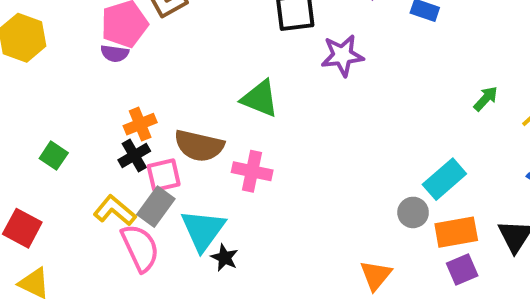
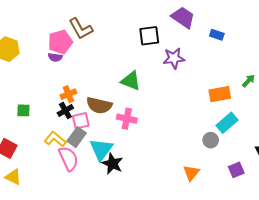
green square: (54, 156) -> (23, 110), turned -32
orange rectangle: (456, 232) -> (220, 94), moved
black star: (225, 258) -> (112, 164), size x1.5

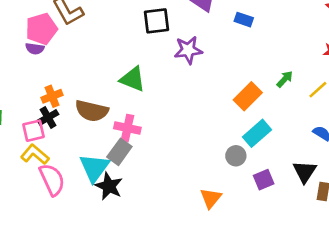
orange rectangle: (220, 94) -> (248, 96), turned -35
pink square: (81, 121) -> (34, 131), moved
gray rectangle: (77, 137) -> (119, 152), moved
purple square: (236, 170) -> (264, 180), moved

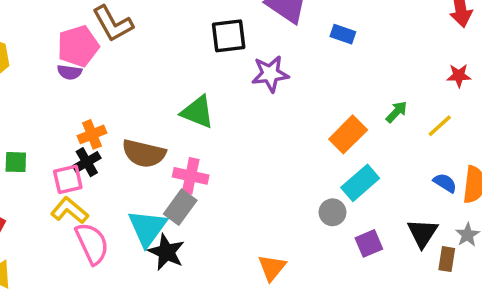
orange triangle: (211, 198) -> (272, 268), moved

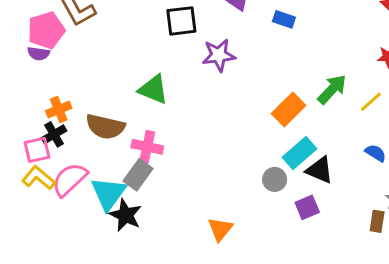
green arrow: (397, 112) -> (332, 89), size x1.5
black triangle: (422, 233) -> (320, 170), moved, turned -40
pink semicircle: (92, 243) -> (70, 179), moved, turned -108

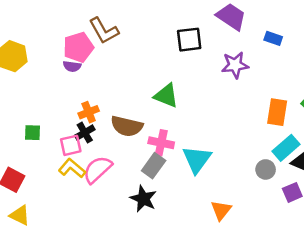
purple star: (219, 55) -> (235, 65), moved
orange rectangle: (289, 110) -> (277, 112), turned -36
cyan triangle: (108, 193) -> (197, 159), moved

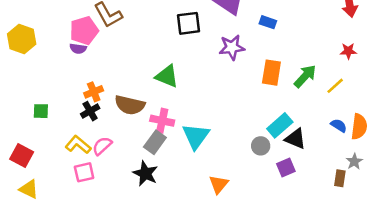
orange rectangle: (277, 112) -> (271, 73), moved
pink square: (71, 145) -> (84, 172), moved
pink semicircle: (97, 169) -> (102, 146), size x0.7

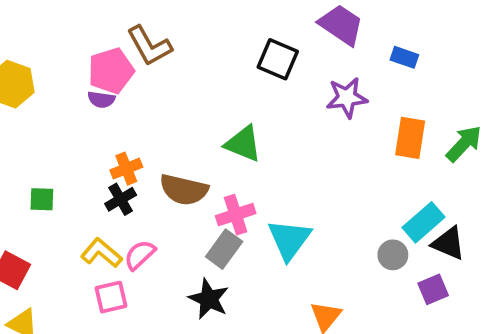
black square: (189, 23) -> (278, 59), turned 30
pink cross: (162, 121) -> (236, 215), turned -30

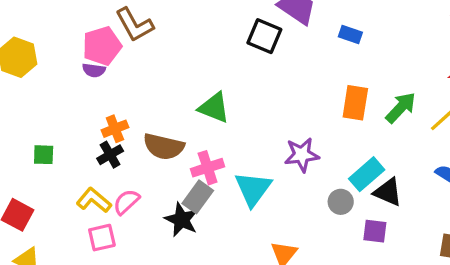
black square: (278, 59) -> (264, 36), moved
purple star: (347, 98) -> (302, 155), moved
purple square: (433, 289) -> (375, 231), turned 30
black star: (209, 299) -> (182, 220), moved

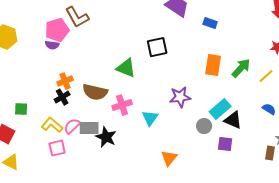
black square: (264, 36) -> (157, 47), moved, turned -35
green square: (44, 155) -> (21, 109), moved
cyan triangle: (253, 189) -> (150, 118), size x0.7
gray rectangle: (198, 197) -> (89, 128), moved, turned 54

